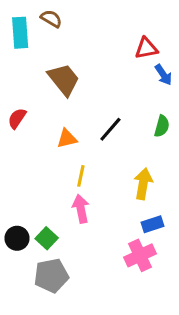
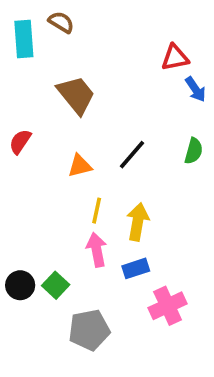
yellow arrow: (143, 184) -> (138, 222), moved
blue rectangle: (152, 224) -> (136, 268), moved
gray pentagon: (51, 276) -> (89, 330), moved

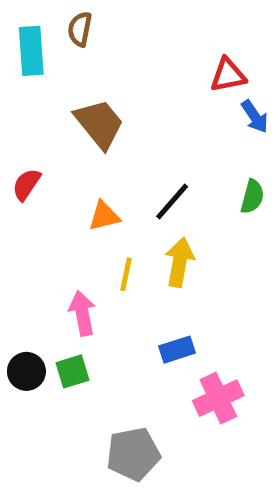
brown semicircle: (61, 22) -> (80, 29), turned -110
yellow arrow: (138, 222) -> (179, 262), moved
pink arrow: (97, 250) -> (82, 313), moved
green square: (56, 285) -> (73, 371), turned 30
gray pentagon: (89, 330) -> (133, 454), moved

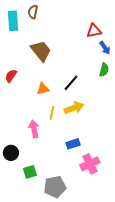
green semicircle: (252, 197) -> (104, 70), moved
yellow arrow: (179, 262) -> (74, 108), turned 60
green square: (73, 371) -> (30, 172), moved

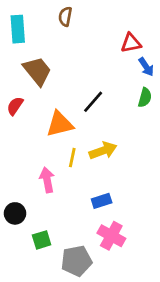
brown semicircle: (33, 12) -> (65, 17), moved
brown trapezoid: (41, 51) -> (37, 71), moved
black line: (71, 83) -> (93, 102), moved
orange triangle: (43, 89) -> (60, 124), size x1.5
pink cross: (90, 164) -> (111, 236), moved, turned -36

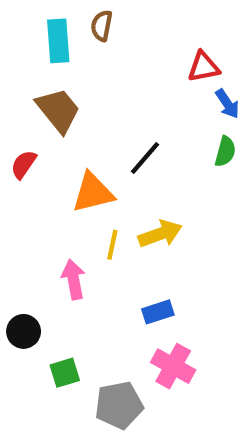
cyan rectangle: (18, 29) -> (58, 41), moved

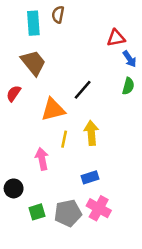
yellow arrow: (160, 234) -> (91, 133), turned -75
gray pentagon: (119, 405) -> (68, 213), moved

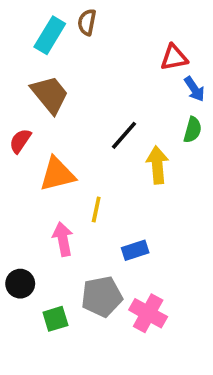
cyan rectangle: (33, 23) -> (50, 35), turned 35
orange triangle: (53, 110) -> (57, 174), moved
yellow arrow: (91, 133) -> (157, 165), moved
blue rectangle: (90, 177) -> (135, 250), moved
gray pentagon: (68, 213) -> (102, 297), moved

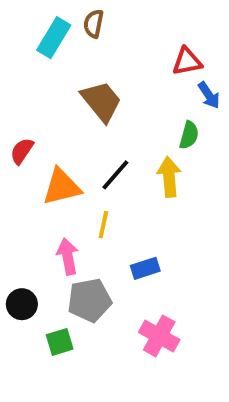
brown trapezoid: (50, 95) -> (101, 101), moved
green semicircle: (193, 130) -> (189, 135), moved
black line: (124, 135) -> (115, 175), moved
gray pentagon: (102, 297) -> (90, 300), moved

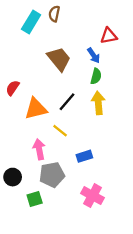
blue arrow: (209, 95) -> (94, 55), moved
green semicircle: (189, 135) -> (96, 76), moved
yellow line: (103, 225) -> (60, 131), turned -63

